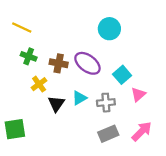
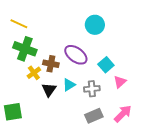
green cross: (29, 56) -> (25, 49), size x1.6
brown cross: (59, 63) -> (51, 64), moved

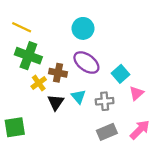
cyan circle: (95, 25) -> (83, 28), moved
cyan triangle: (69, 85) -> (78, 97), turned -40

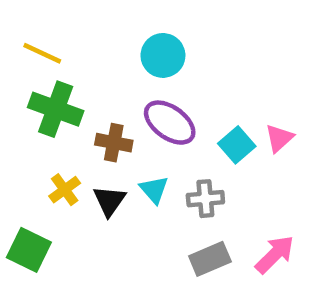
yellow cross: (39, 83) -> (65, 190), moved
pink triangle: (136, 93) -> (279, 138), moved
green square: (15, 127) -> (29, 250), turned 35

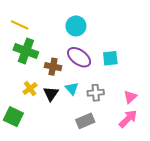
pink triangle: (279, 138) -> (130, 97), moved
cyan square: (237, 145) -> (110, 58), moved, turned 35
gray rectangle: (210, 259) -> (85, 121), moved

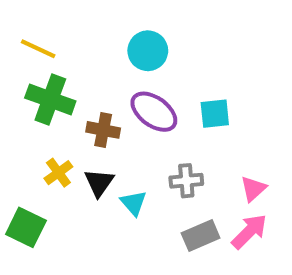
cyan triangle: (72, 88) -> (134, 203), moved
gray rectangle: (85, 121) -> (201, 235), moved

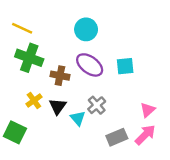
gray cross: (186, 181) -> (97, 105), moved, turned -36

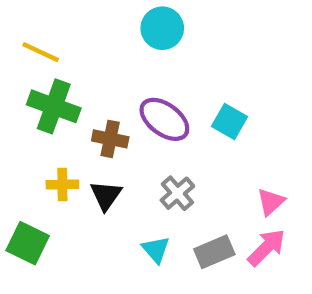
cyan circle: (86, 29) -> (162, 28), moved
cyan square: (125, 66) -> (230, 122), turned 36
yellow cross: (34, 100) -> (62, 184), turned 35
cyan triangle: (78, 118) -> (156, 250), moved

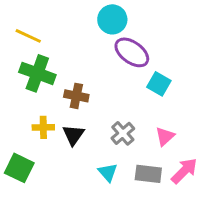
purple ellipse: (164, 119) -> (132, 52), moved
pink triangle: (271, 202) -> (165, 136), moved
gray rectangle: (214, 252) -> (148, 174), turned 30

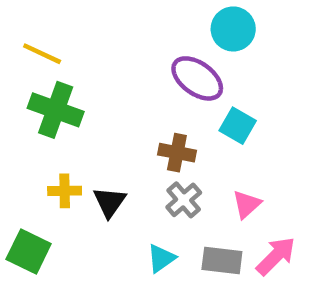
cyan circle: (112, 19) -> (233, 29), moved
brown cross: (76, 96) -> (177, 153), moved
cyan triangle: (108, 172) -> (161, 258), turned 36

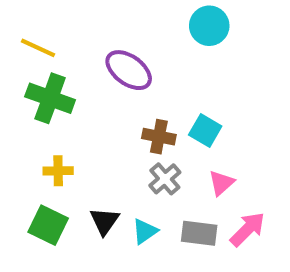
purple ellipse: (197, 78) -> (129, 70), moved
cyan square: (238, 126) -> (205, 130), moved
black triangle: (110, 202) -> (104, 221), moved
green square: (29, 252) -> (48, 225), moved

